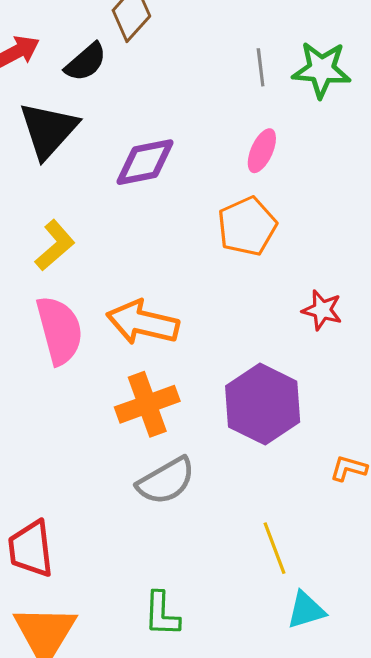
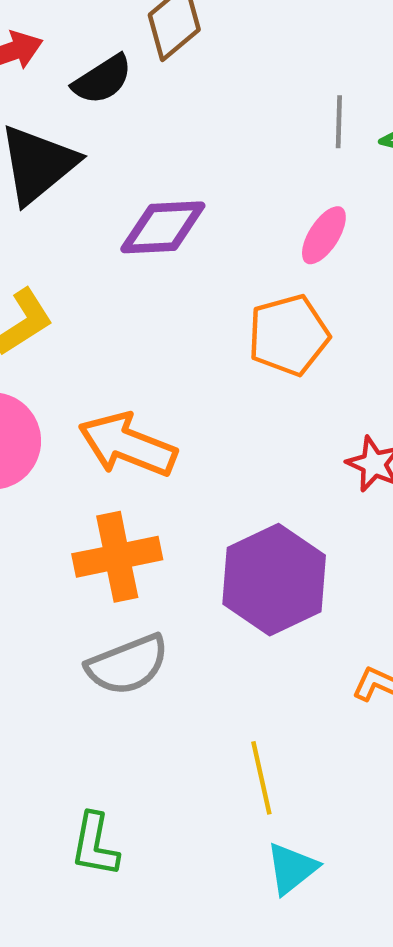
cyan triangle: (306, 610) -> (292, 868), turned -30

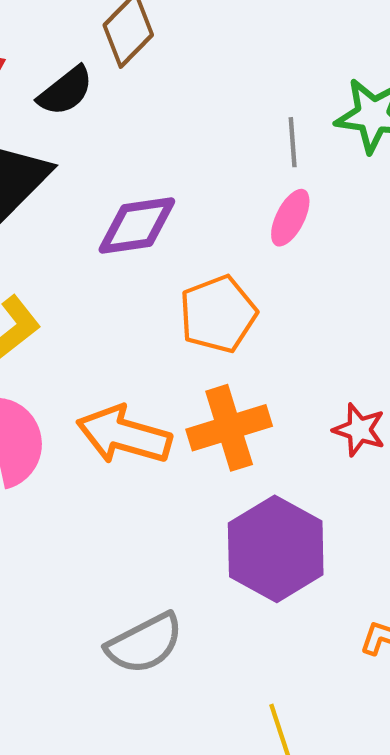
gray line: (339, 122) -> (293, 142), moved
orange pentagon: (289, 335) -> (218, 314), moved
orange cross: (117, 557) -> (229, 428), moved

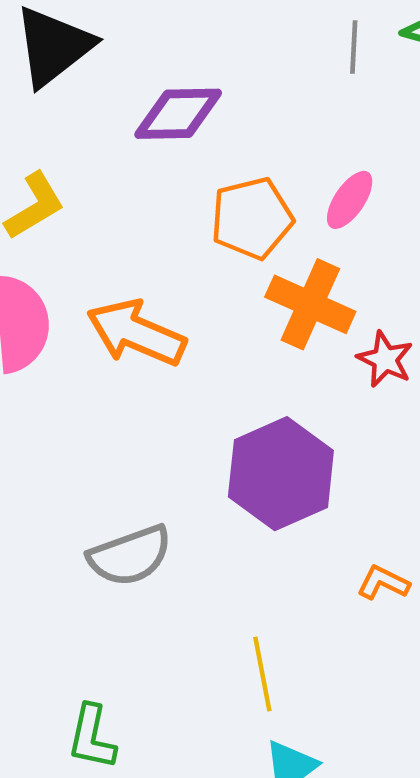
pink ellipse: (290, 218) -> (350, 200), moved
orange cross: (229, 428) -> (310, 304), moved, turned 34

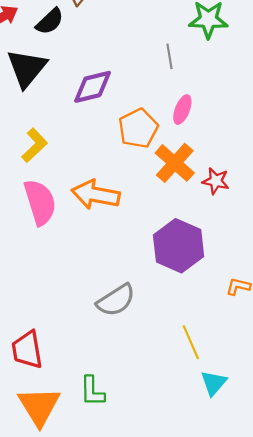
gray line: (354, 47) -> (169, 56), moved
orange cross: (310, 304) -> (175, 163), turned 30
green L-shape: (92, 737) -> (92, 391), moved

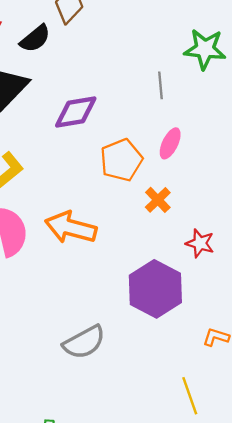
orange cross: (175, 163) -> (158, 200), size x0.6
red star: (216, 181) -> (200, 243), moved
yellow line: (191, 342) -> (190, 396), moved

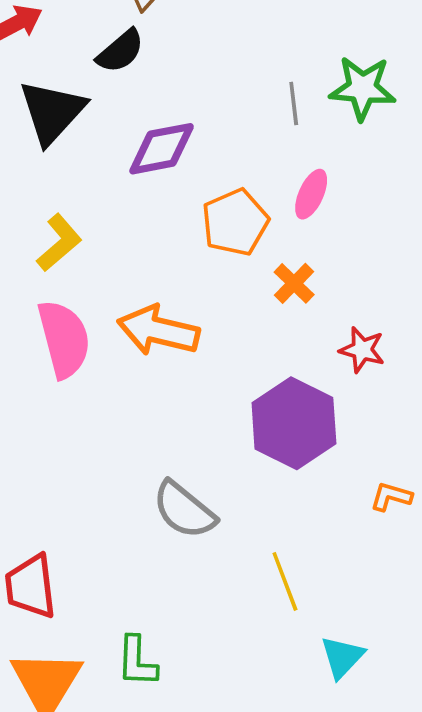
black semicircle: (35, 39) -> (120, 51), moved
green star: (205, 49) -> (363, 88), moved
gray semicircle: (84, 342) -> (184, 510), turned 69
yellow line: (190, 396) -> (285, 581), moved

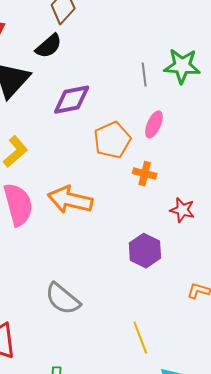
orange cross: (294, 283) -> (145, 174), turned -30
purple hexagon: (294, 423) -> (145, 251), size x0.7
gray semicircle: (184, 510) -> (63, 299), moved

